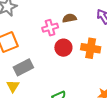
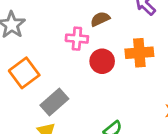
pink cross: (50, 28) -> (77, 39), turned 35

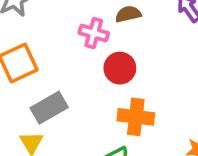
orange cross: (139, 53) -> (136, 117), moved

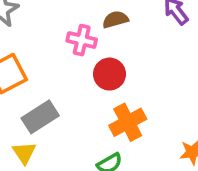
orange cross: (136, 117) -> (128, 122), turned -32

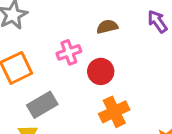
pink cross: (82, 40) -> (69, 52), moved, turned -35

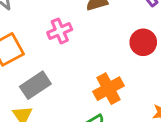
red circle: (101, 71) -> (143, 42), moved

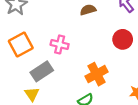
pink cross: (60, 31) -> (60, 44), moved, turned 36

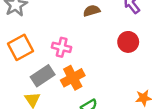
orange cross: (97, 74) -> (73, 78), moved

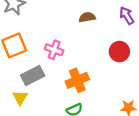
orange cross: (73, 78) -> (77, 80), moved

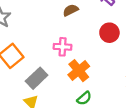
pink cross: (54, 50) -> (63, 47), moved

